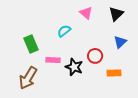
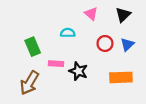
cyan semicircle: (64, 31) -> (68, 33), turned 40
red circle: (95, 56) -> (105, 43), moved
orange rectangle: (114, 73) -> (121, 77), size x1.5

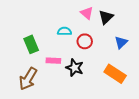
black triangle: (123, 15) -> (106, 17), moved
red circle: (105, 43) -> (85, 41), moved
orange rectangle: (121, 77) -> (115, 74), turned 35

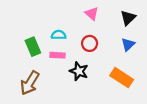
black triangle: (106, 17) -> (128, 18), moved
cyan semicircle: (64, 31) -> (59, 35), moved
pink rectangle: (53, 61) -> (58, 55), moved

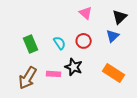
cyan semicircle: (59, 35) -> (60, 43), moved, turned 56
blue triangle: (128, 44) -> (113, 36), moved
pink rectangle: (58, 55) -> (54, 74), moved

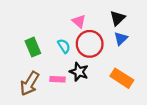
pink triangle: (86, 13) -> (79, 21), moved
black triangle: (120, 17) -> (118, 18), moved
red circle: (84, 41) -> (90, 44), size x1.6

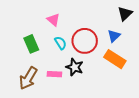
black triangle: (118, 18) -> (125, 14), moved
pink triangle: (79, 21) -> (53, 20), moved
orange rectangle: (122, 78) -> (115, 59), moved

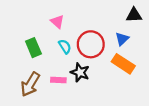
black triangle: (125, 14) -> (134, 15), turned 42

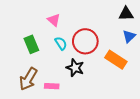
blue triangle: (122, 39) -> (129, 36), moved
pink rectangle: (58, 80) -> (52, 86), moved

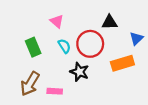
black triangle: (126, 14) -> (110, 22), moved
orange rectangle: (116, 60) -> (122, 63), turned -50

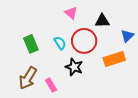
pink triangle: (57, 21) -> (71, 13), moved
pink rectangle: (55, 91) -> (51, 85), turned 56

